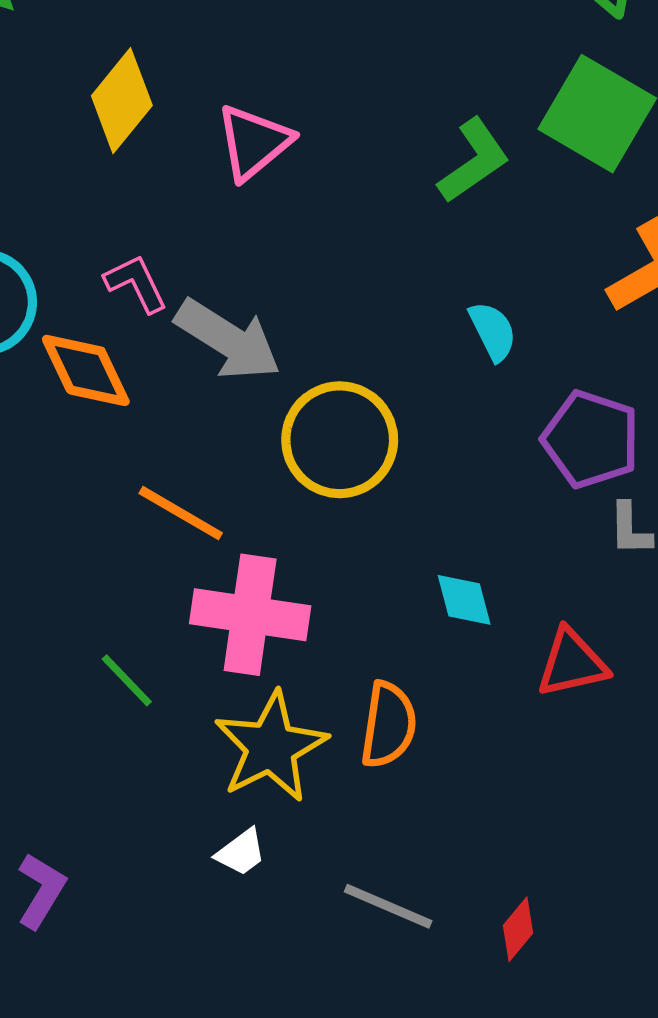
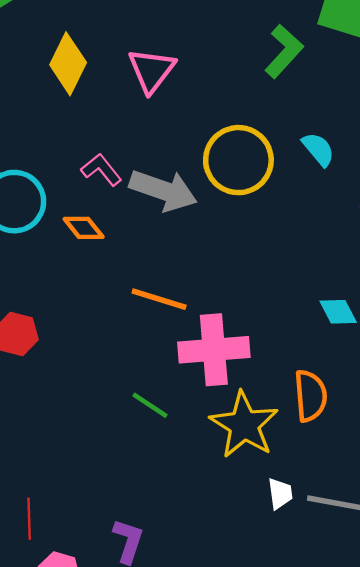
orange diamond: (86, 370) -> (84, 228), size x0.7
yellow circle: (340, 440) -> (238, 160), moved
white trapezoid: (241, 852) -> (280, 494), moved, turned -48

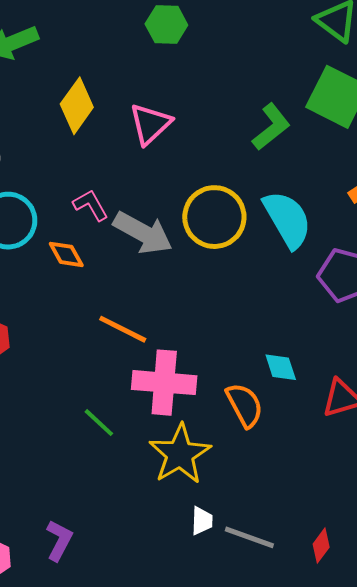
cyan semicircle: (318, 149) -> (287, 219), size x1.8
orange semicircle: (310, 396) -> (245, 405), moved, turned -33

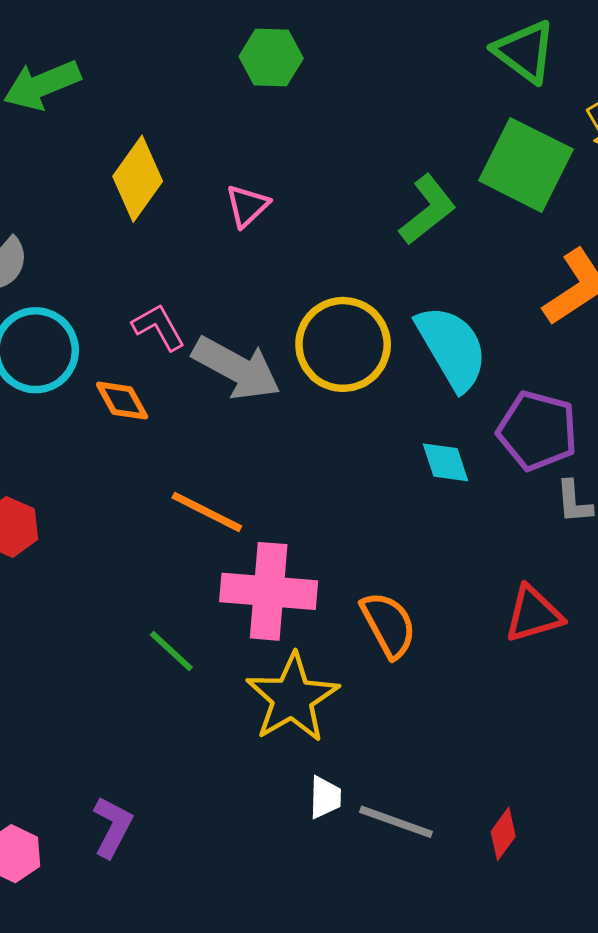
pink triangle: (150, 124) -> (247, 206), size x0.7
cyan diamond: (281, 367) -> (445, 462), moved

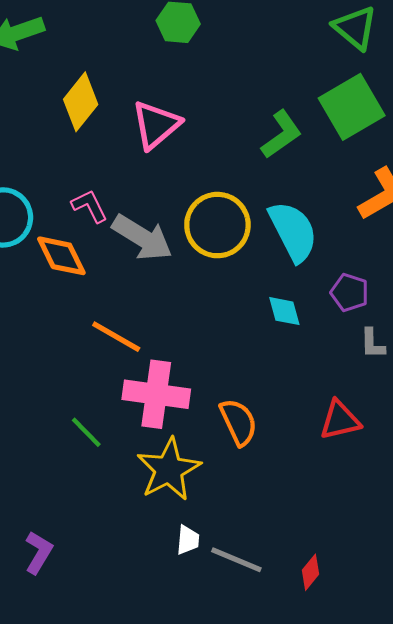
green square: (526, 165) -> (352, 107), turned 30
pink triangle: (247, 206) -> (156, 125), size x1.6
orange diamond: (122, 401) -> (61, 256), size x1.4
purple pentagon: (537, 431) -> (350, 293), size x0.7

